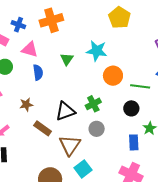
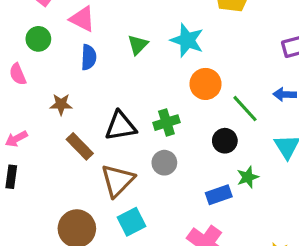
green line: (140, 86) -> (245, 109), turned 30
blue rectangle: (134, 142) -> (219, 195), turned 63

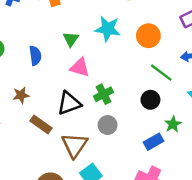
pink triangle: (82, 19) -> (80, 67), moved
orange circle: (205, 84) -> (148, 36), moved

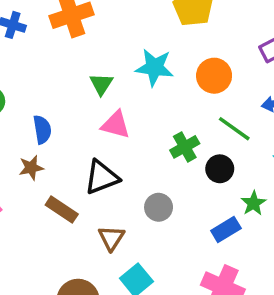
blue semicircle: (35, 56) -> (42, 130), moved
green cross: (104, 94) -> (185, 147), moved
brown triangle: (75, 145) -> (111, 238), size x0.7

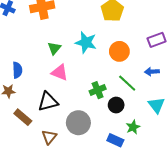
gray circle: (159, 207) -> (78, 123), size x1.5
blue rectangle: (226, 230) -> (115, 140), turned 49

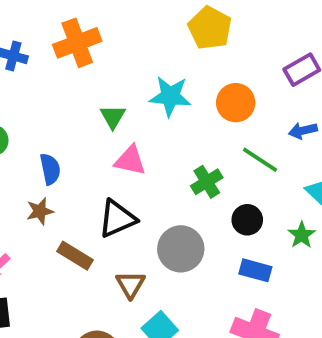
black circle: (116, 105) -> (247, 220), moved
green star: (133, 127) -> (302, 235), moved

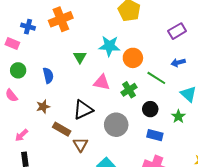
orange circle: (236, 103) -> (133, 58), moved
pink triangle: (130, 161) -> (102, 82), moved
blue semicircle: (50, 169) -> (48, 76), moved
brown triangle: (131, 284) -> (80, 145), moved

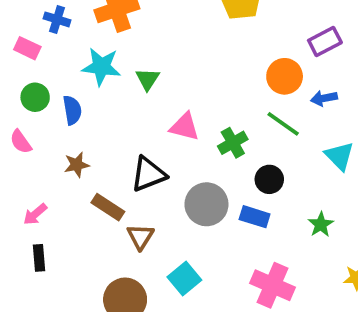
cyan star: (109, 46) -> (101, 67), moved
orange circle: (133, 58) -> (285, 76), moved
blue semicircle: (48, 76) -> (72, 110), moved
green star: (178, 116) -> (321, 224), moved
blue rectangle: (155, 135) -> (255, 217), moved

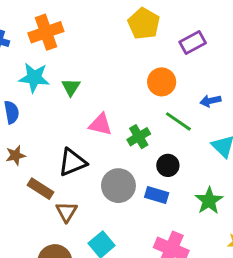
purple rectangle: (325, 42) -> (193, 43), moved
orange circle: (285, 76) -> (162, 82), moved
green star: (321, 224) -> (209, 201), size x1.4

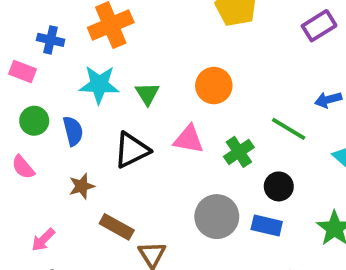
purple rectangle: (193, 43) -> (319, 26), moved
orange circle: (162, 82) -> (214, 86), moved
black triangle: (72, 162) -> (132, 150), moved

